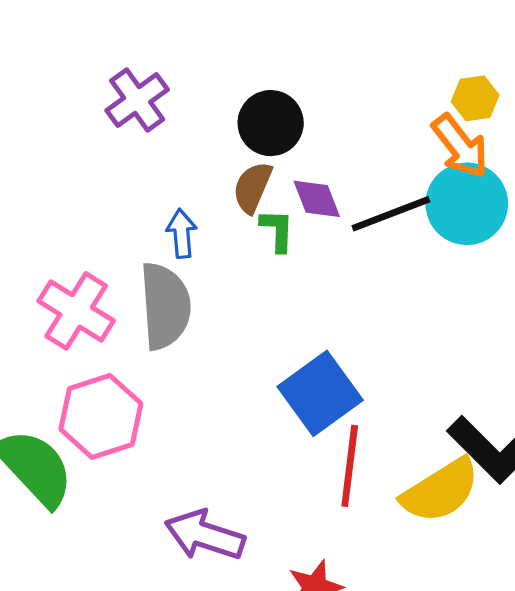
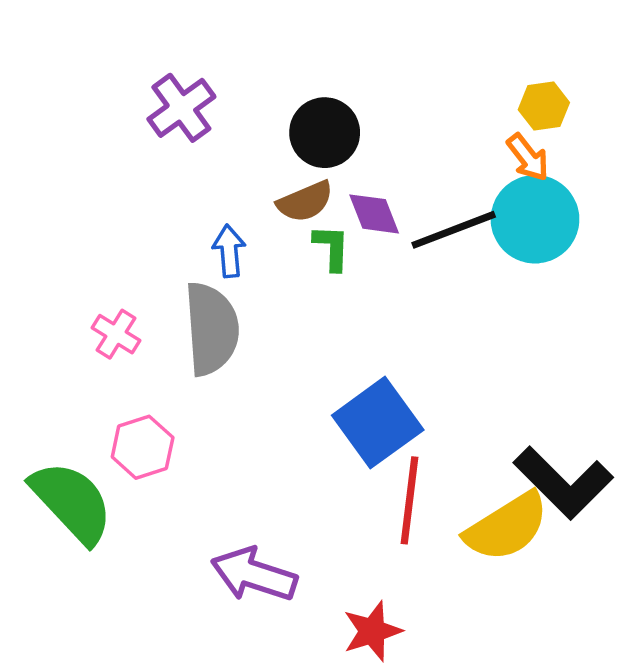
orange arrow: (460, 146) -> (528, 157), size x0.7
brown semicircle: (252, 187) -> (305, 202), turned -136
pink cross: (76, 311) -> (116, 334), size x0.6
pink hexagon: (101, 416) -> (143, 447), size x0.7

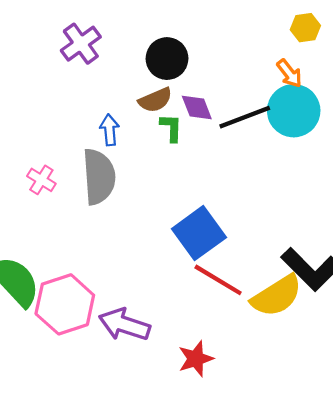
yellow hexagon: (544, 106) -> (305, 28), moved
pink hexagon: (143, 447) -> (65, 304), moved, size x1.6
red line: (409, 500) -> (218, 280), turned -66

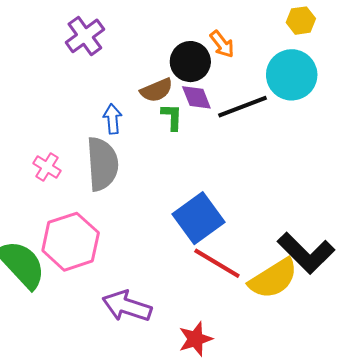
black circle: (167, 59) -> (190, 62), moved
orange arrow: (289, 73) -> (222, 44), moved
cyan circle: (294, 111) -> (292, 75), moved
pink hexagon: (65, 304) -> (71, 242), moved

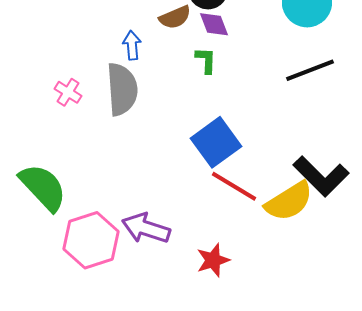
black line: (243, 107) -> (310, 70), moved
green L-shape: (172, 117) -> (206, 60), moved
pink hexagon: (71, 242) -> (91, 240), moved

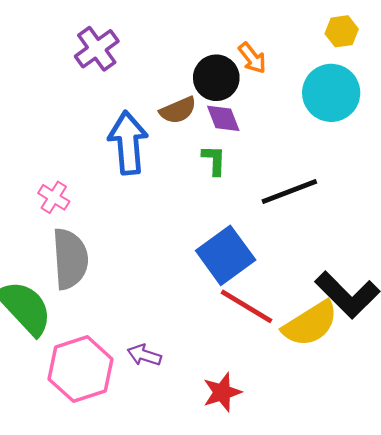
blue arrow: (132, 45) -> (128, 143), size x1.8
black line: (310, 70) -> (289, 192), moved
gray semicircle: (122, 89) -> (70, 259), moved
purple arrow: (146, 228) -> (144, 355), size x0.6

